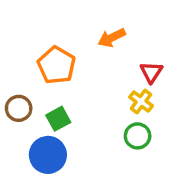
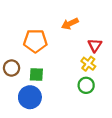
orange pentagon: (57, 65) -> (35, 41), turned -30
green square: (58, 119) -> (36, 74), turned 32

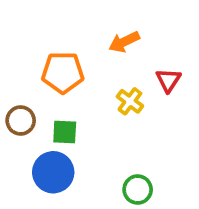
yellow cross: (88, 64) -> (130, 101), moved
green circle: (86, 85) -> (138, 190), moved

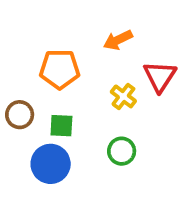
red triangle: (168, 80) -> (160, 76), size x1.4
green circle: (138, 190) -> (122, 151), moved

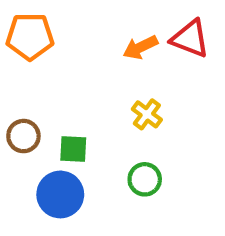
orange pentagon: (60, 69) -> (30, 36), moved
red triangle: (160, 76) -> (190, 39), moved, turned -42

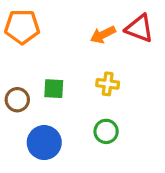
yellow cross: (147, 114) -> (108, 84), turned -30
green square: (73, 149) -> (54, 89), moved

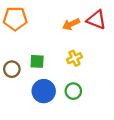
yellow cross: (108, 84) -> (74, 58), turned -32
blue circle: (44, 143) -> (44, 91), moved

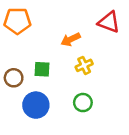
orange arrow: (71, 24) -> (71, 39), moved
blue circle: (44, 91) -> (36, 105), moved

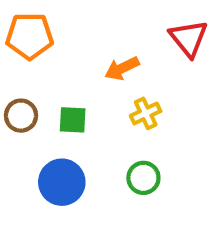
red triangle: (109, 22) -> (189, 38), turned 30
brown circle: (14, 78) -> (21, 116), moved

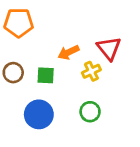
red triangle: (189, 38) -> (109, 48), moved
orange arrow: (122, 68) -> (68, 52), moved

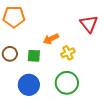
red triangle: (109, 48) -> (89, 24), moved
green circle: (90, 112) -> (67, 83), size x1.5

